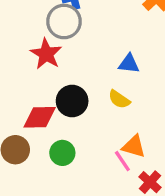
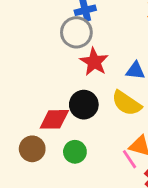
red star: (46, 54) -> (94, 62), moved
yellow semicircle: (119, 99) -> (127, 103), size x1.5

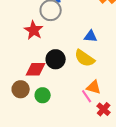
red star: (94, 62) -> (34, 30), moved
green circle: (75, 152) -> (43, 95), moved

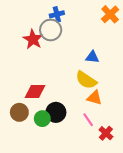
red star: (34, 30) -> (33, 39), moved
black circle: (56, 59) -> (56, 112), moved
orange triangle: (94, 87) -> (94, 98), moved

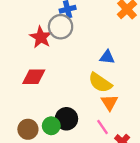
red diamond: (35, 91) -> (34, 77), moved
orange triangle: (94, 98) -> (110, 102), turned 42
brown circle: (19, 112) -> (28, 129), moved

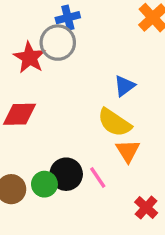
blue triangle: (107, 57) -> (124, 86), turned -42
pink line: (103, 127) -> (98, 178), moved

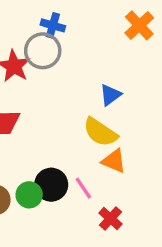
blue cross: (68, 18) -> (53, 25), turned 30
orange triangle: (128, 151) -> (114, 161), turned -35
red cross: (146, 207) -> (110, 219), moved

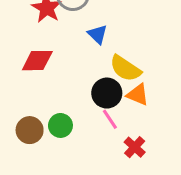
blue triangle: (110, 95) -> (98, 34), moved, turned -40
black circle: (51, 185) -> (107, 93), moved

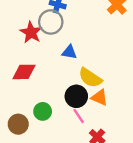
blue triangle: (98, 34) -> (69, 52), turned -35
green circle: (60, 125) -> (43, 111), moved

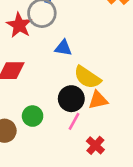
orange triangle: (100, 97) -> (98, 100), turned -36
pink line: (79, 116) -> (74, 121), turned 63

